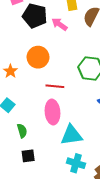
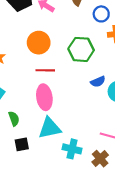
orange circle: (38, 57) -> (39, 43), moved
cyan triangle: (71, 135) -> (50, 128), moved

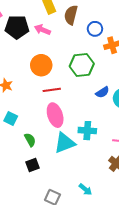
black square: (22, 144) -> (32, 165), moved
cyan cross: (72, 149) -> (87, 131), moved

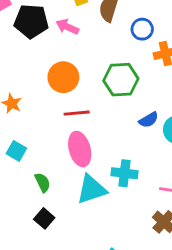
black square: (32, 165) -> (44, 218), turned -32

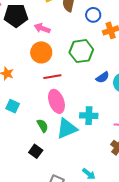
pink arrow: (67, 27) -> (42, 28), moved
green semicircle: (42, 182) -> (42, 126), moved

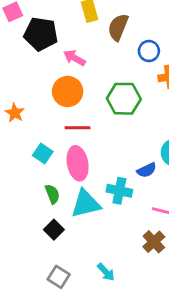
blue semicircle: (103, 77) -> (147, 170), moved
cyan square: (13, 106) -> (43, 153), moved
black square: (36, 151) -> (54, 230), moved

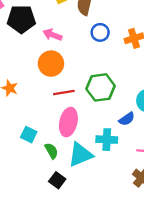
blue circle: (149, 51) -> (100, 32), moved
green hexagon: (124, 99) -> (101, 87), moved
cyan square: (43, 153) -> (29, 135), moved
pink ellipse: (78, 163) -> (68, 122), turned 32

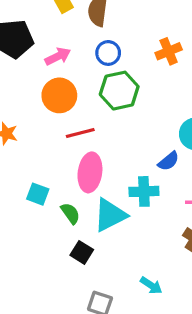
blue circle: (100, 32) -> (108, 53), moved
pink arrow: (52, 35) -> (58, 56), turned 138
green hexagon: (101, 87) -> (119, 91), moved

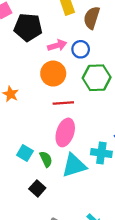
blue circle: (108, 53) -> (81, 49), moved
cyan square: (38, 194) -> (25, 153), moved
black square: (82, 252) -> (37, 188), moved

